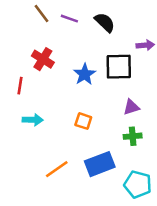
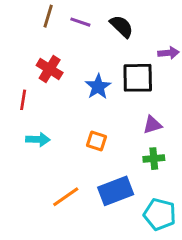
brown line: (42, 14) -> (48, 16), turned 54

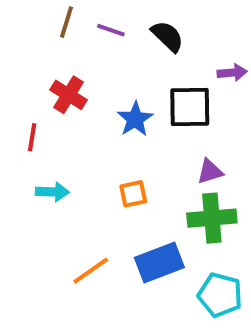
orange square: (97, 141) -> (133, 194), turned -30
green cross: (154, 159) -> (212, 218), size x1.6

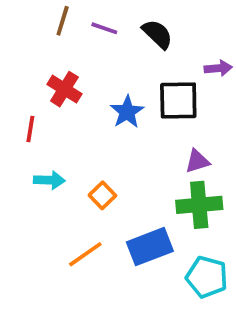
orange square: (133, 194) -> (102, 195), moved, turned -32

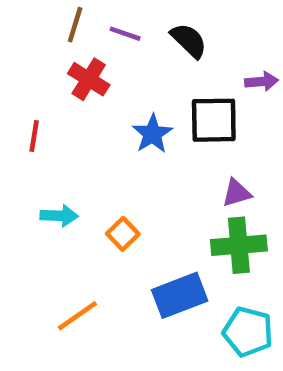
red cross: (64, 89) -> (89, 79), moved
red line: (30, 129) -> (34, 136), moved
orange line: (85, 254) -> (77, 316), moved

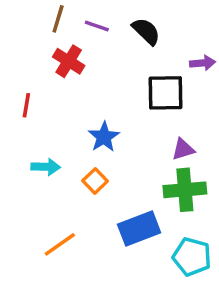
blue star: (152, 134) -> (104, 137), moved

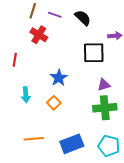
cyan arrow: (46, 167) -> (26, 95), turned 84
blue rectangle: (139, 229) -> (72, 144), moved
orange line: (60, 244) -> (34, 139), turned 30

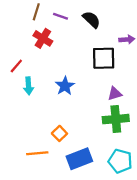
red line: (15, 60) -> (16, 66), turned 32
cyan arrow: (26, 95) -> (28, 86), moved
orange square: (54, 103) -> (59, 133), moved

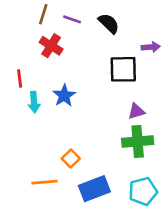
red line: (16, 66) -> (20, 78), turned -48
blue star: (65, 86) -> (64, 96), moved
cyan pentagon: (120, 161) -> (143, 191), turned -30

